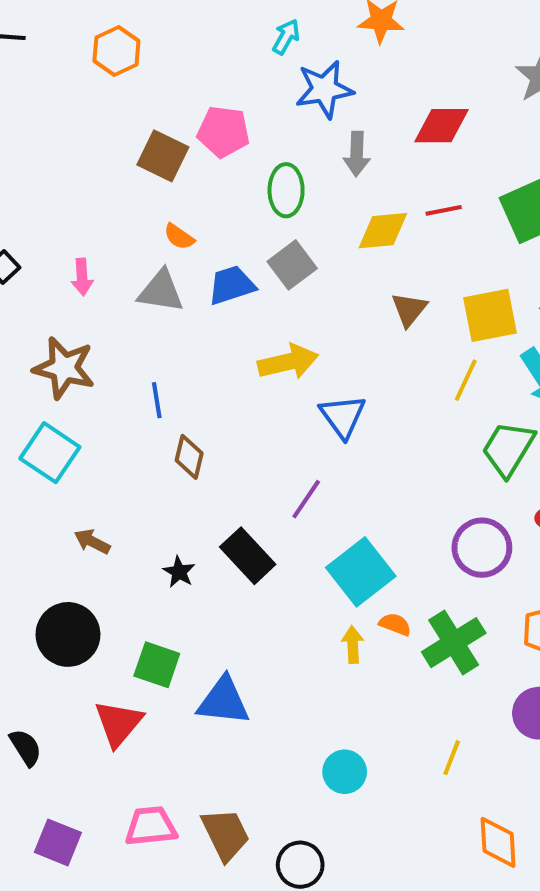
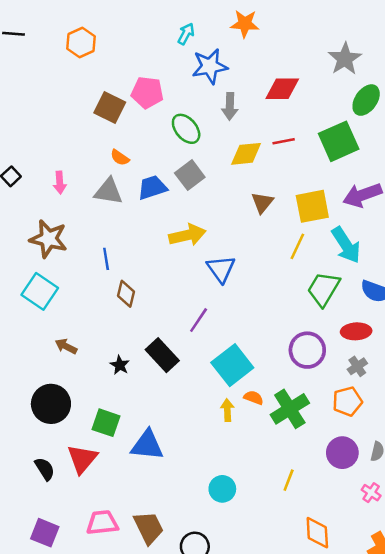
green ellipse: (286, 190) -> (186, 129), turned -40
black semicircle: (26, 748) -> (45, 469), moved

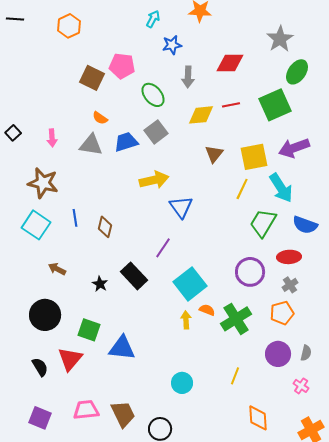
blue star: (210, 66) -> (172, 45), size x0.7
blue line: (106, 259) -> (75, 218), moved

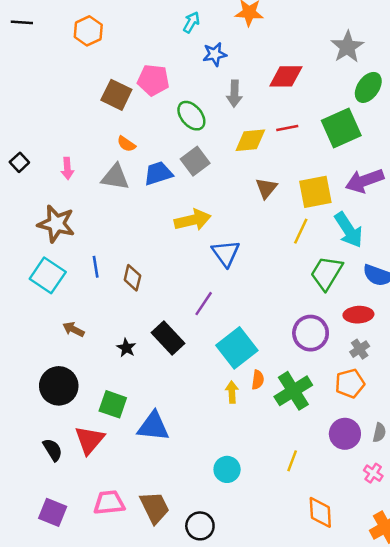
orange semicircle: (207, 310) -> (258, 380), turned 77

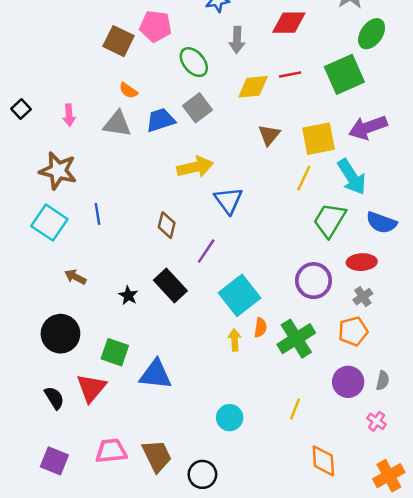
brown diamond: (132, 278) -> (167, 225), moved

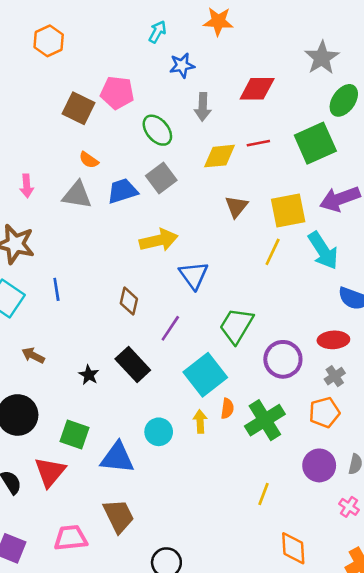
green trapezoid: (330, 220) -> (236, 326), moved
cyan circle: (230, 418) -> (159, 432), moved
brown trapezoid: (157, 456) -> (119, 516), moved

